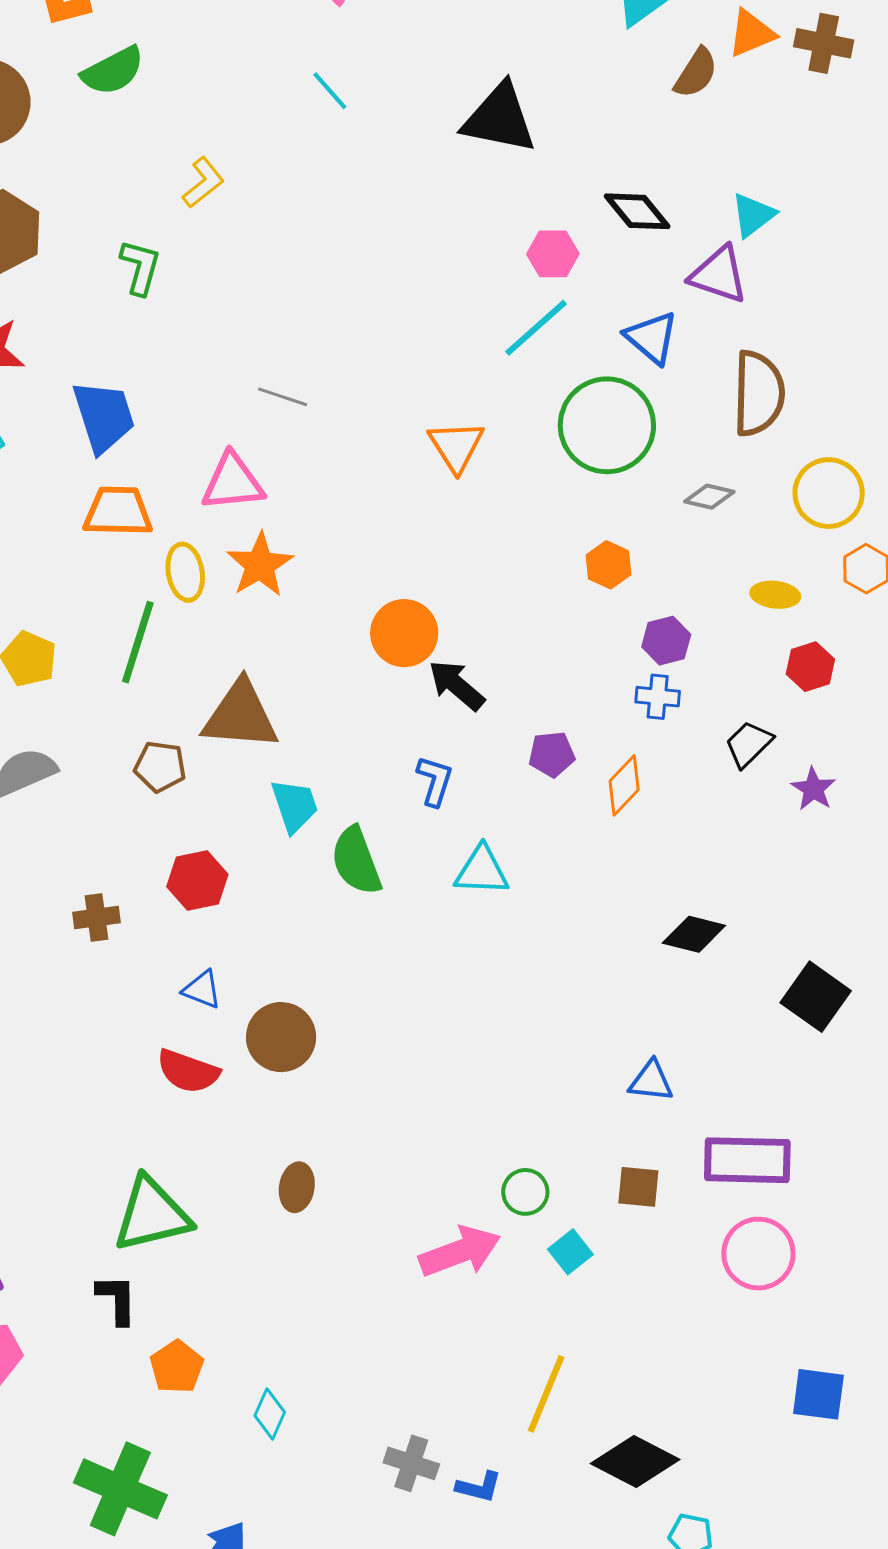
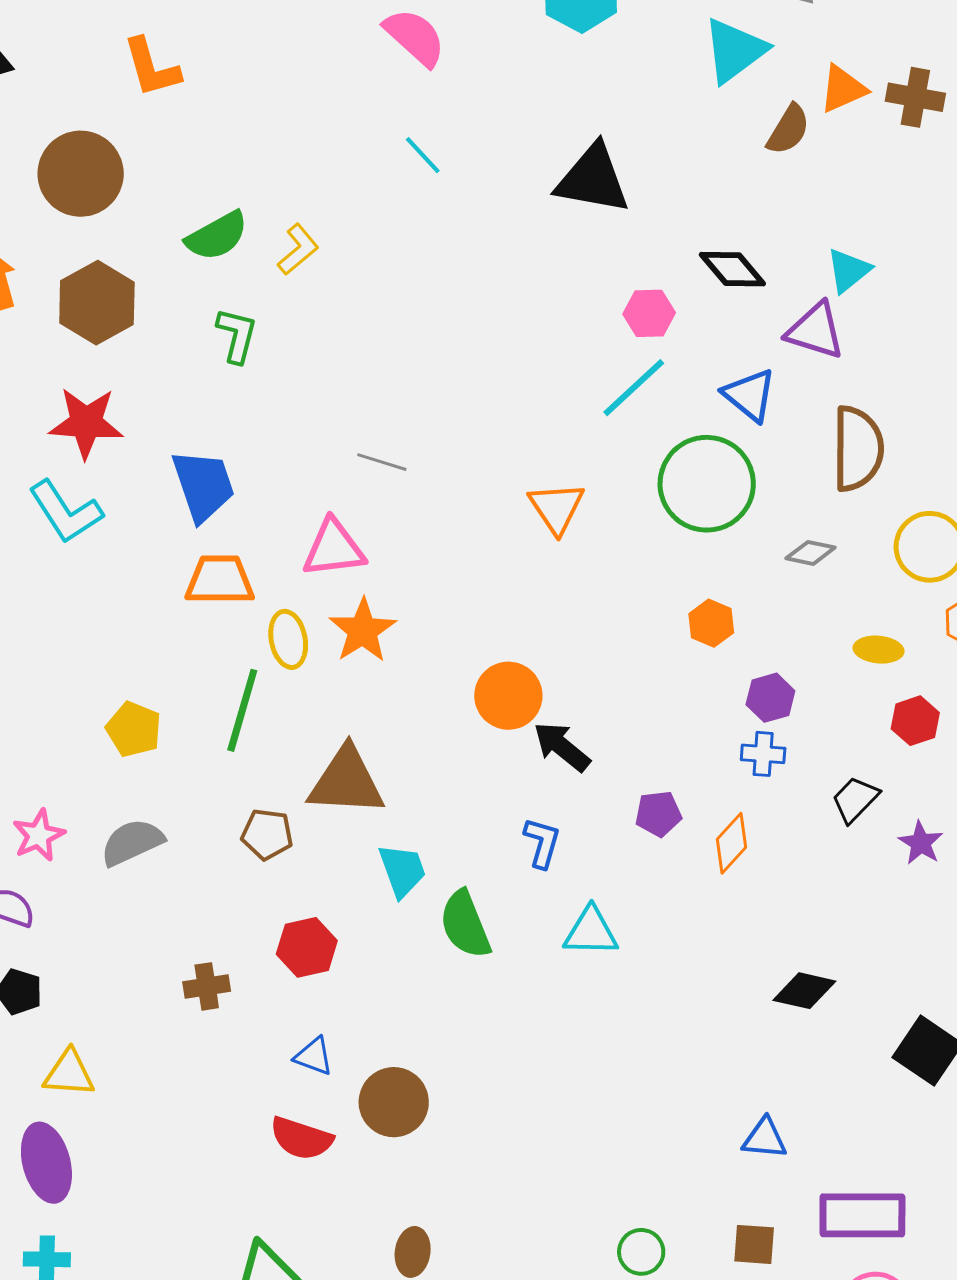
green semicircle: (113, 71) -> (217, 236), moved

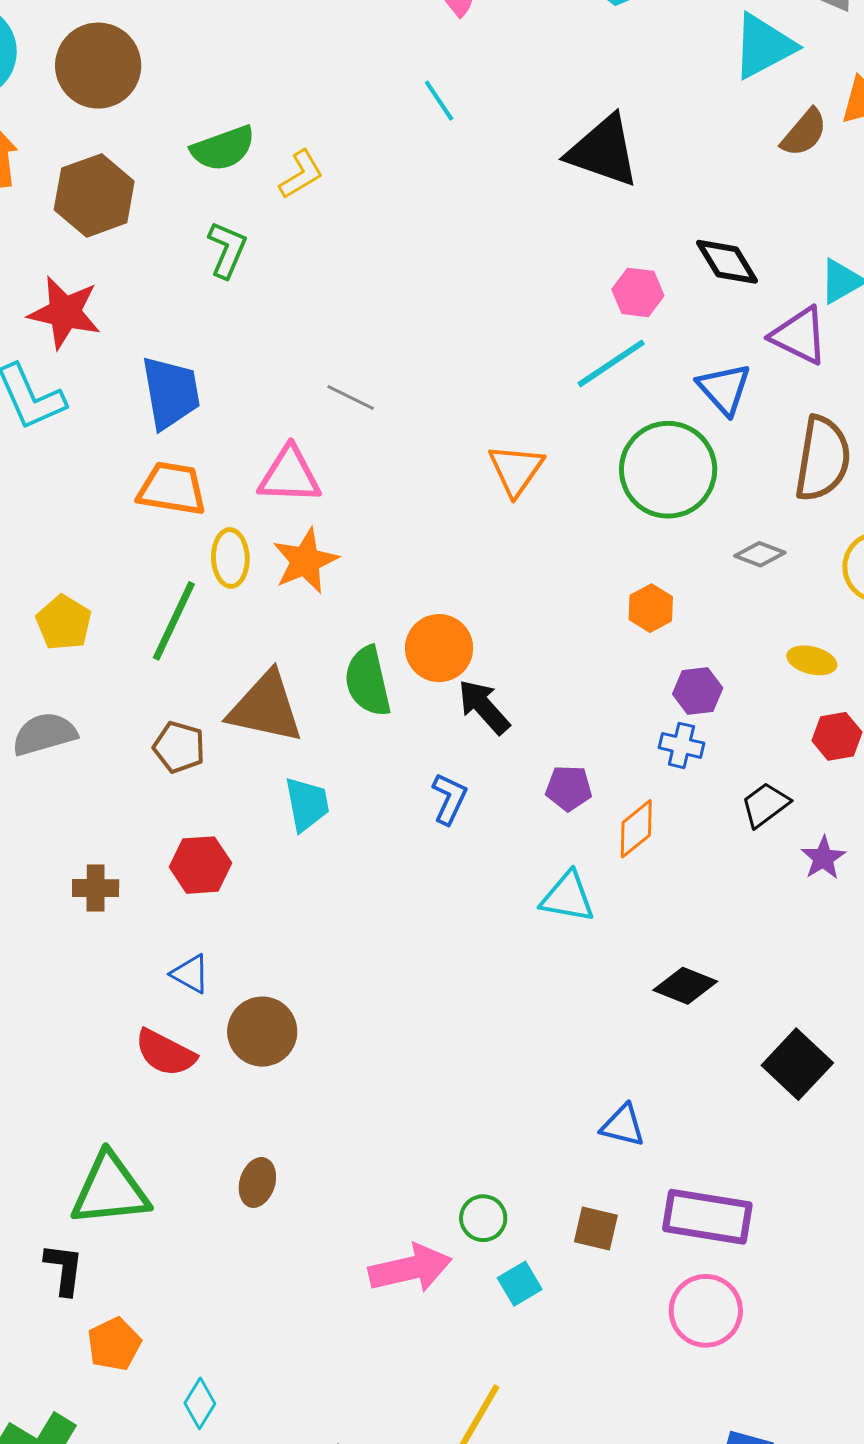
green semicircle: (465, 924) -> (368, 681), moved
cyan triangle: (591, 932) -> (568, 897), moved

